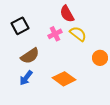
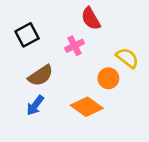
yellow semicircle: (78, 34) -> (127, 58), moved
orange circle: (100, 58) -> (108, 78), moved

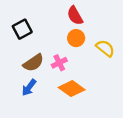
pink cross: (74, 46) -> (59, 63), moved
orange circle: (108, 78) -> (76, 38), moved

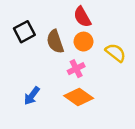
brown semicircle: (33, 63) -> (55, 42), moved, turned 105
pink cross: (59, 63) -> (76, 69), moved

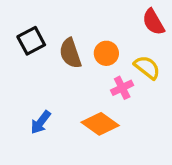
red semicircle: (82, 17) -> (153, 22), moved
pink cross: (76, 69) -> (122, 88), moved

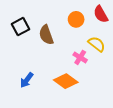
orange circle: (106, 53) -> (76, 19), moved
pink cross: (122, 88) -> (80, 57), turned -32

